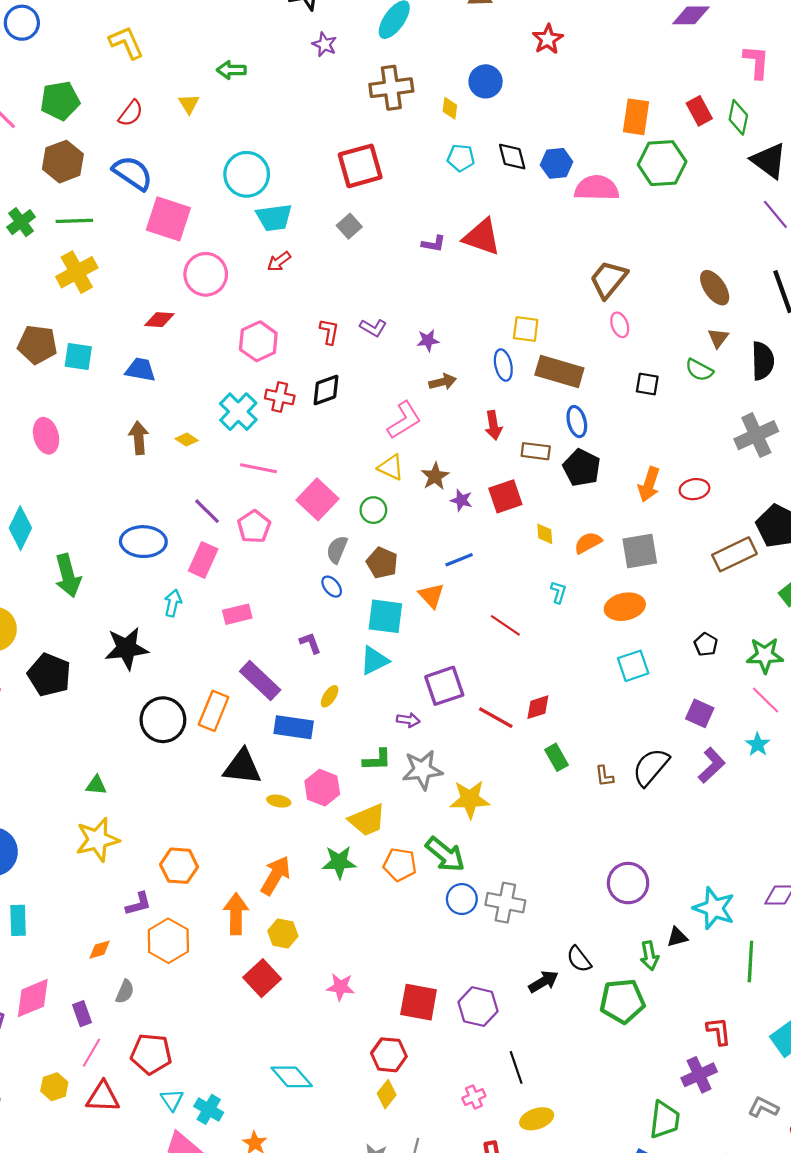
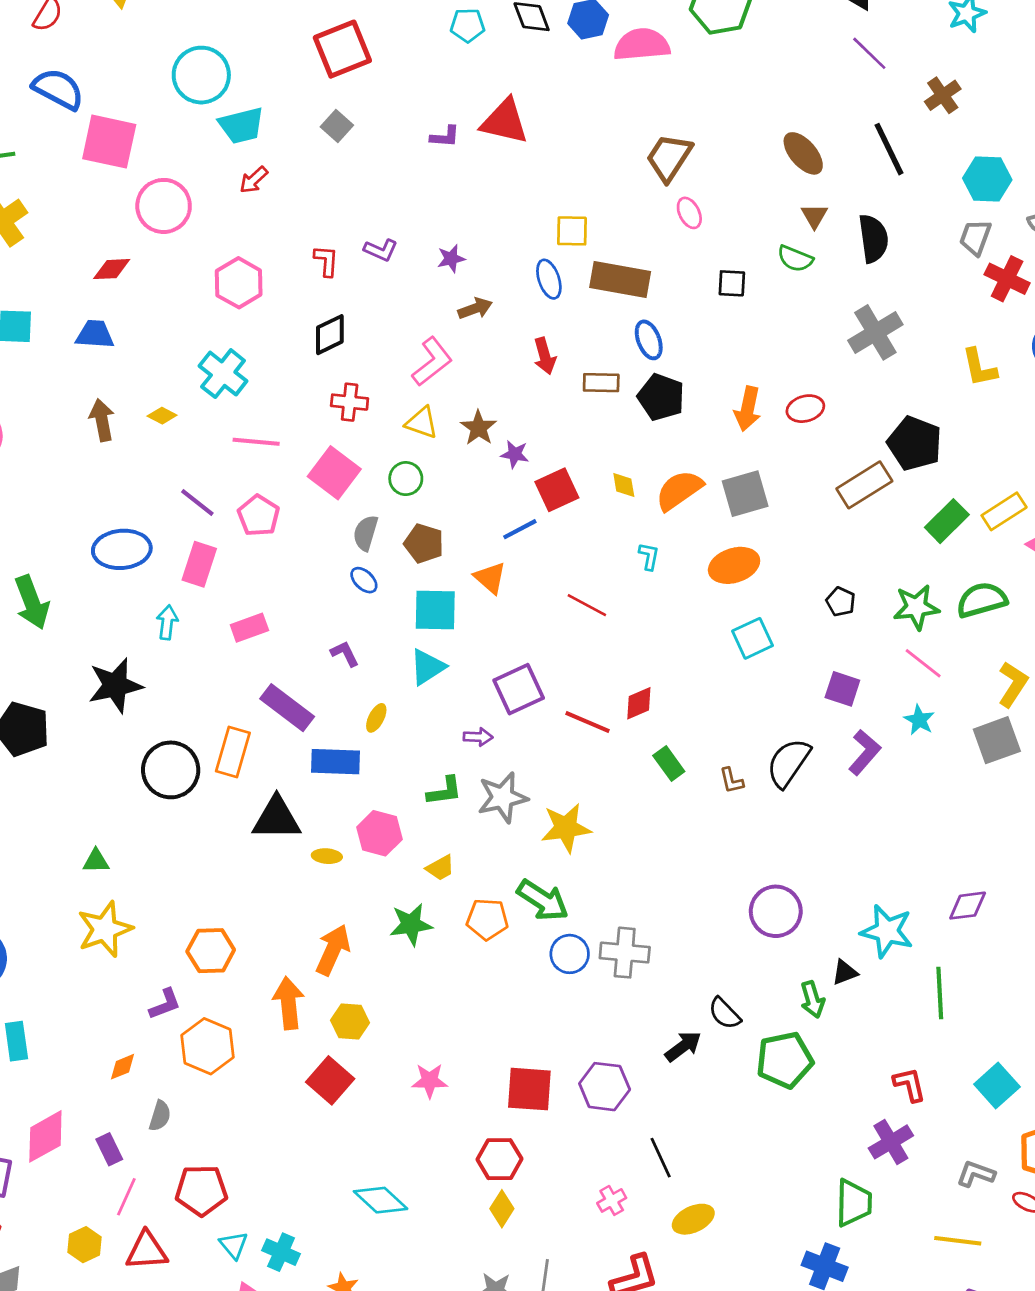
red cross: (280, 397) -> (350, 402), moved
red square: (505, 496) -> (557, 490), moved
orange semicircle: (588, 543) -> (679, 490), size x1.4
yellow trapezoid: (367, 820) -> (440, 868), size x0.6

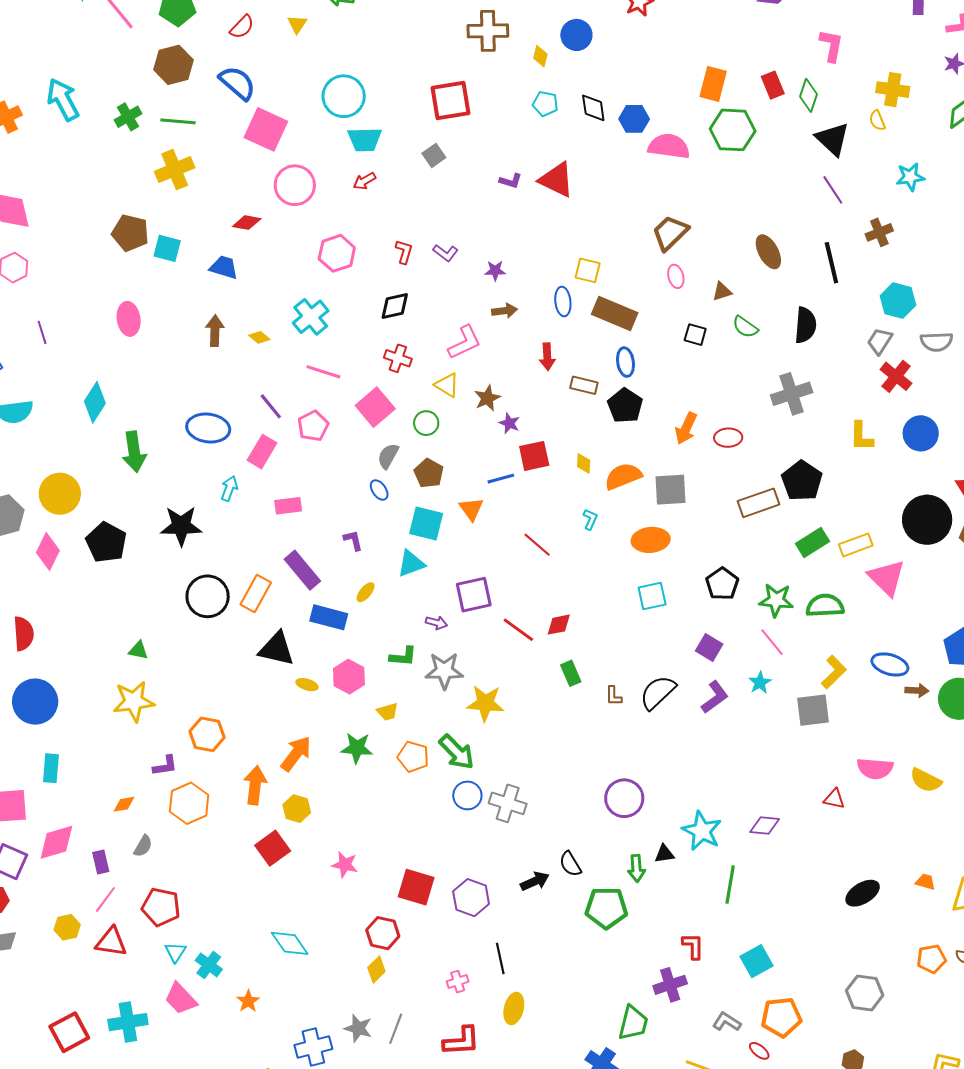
brown triangle: (814, 216) -> (722, 291), moved, turned 30
black pentagon: (841, 602) -> (722, 584), size x1.5
yellow ellipse: (693, 1219) -> (514, 1009), turned -64

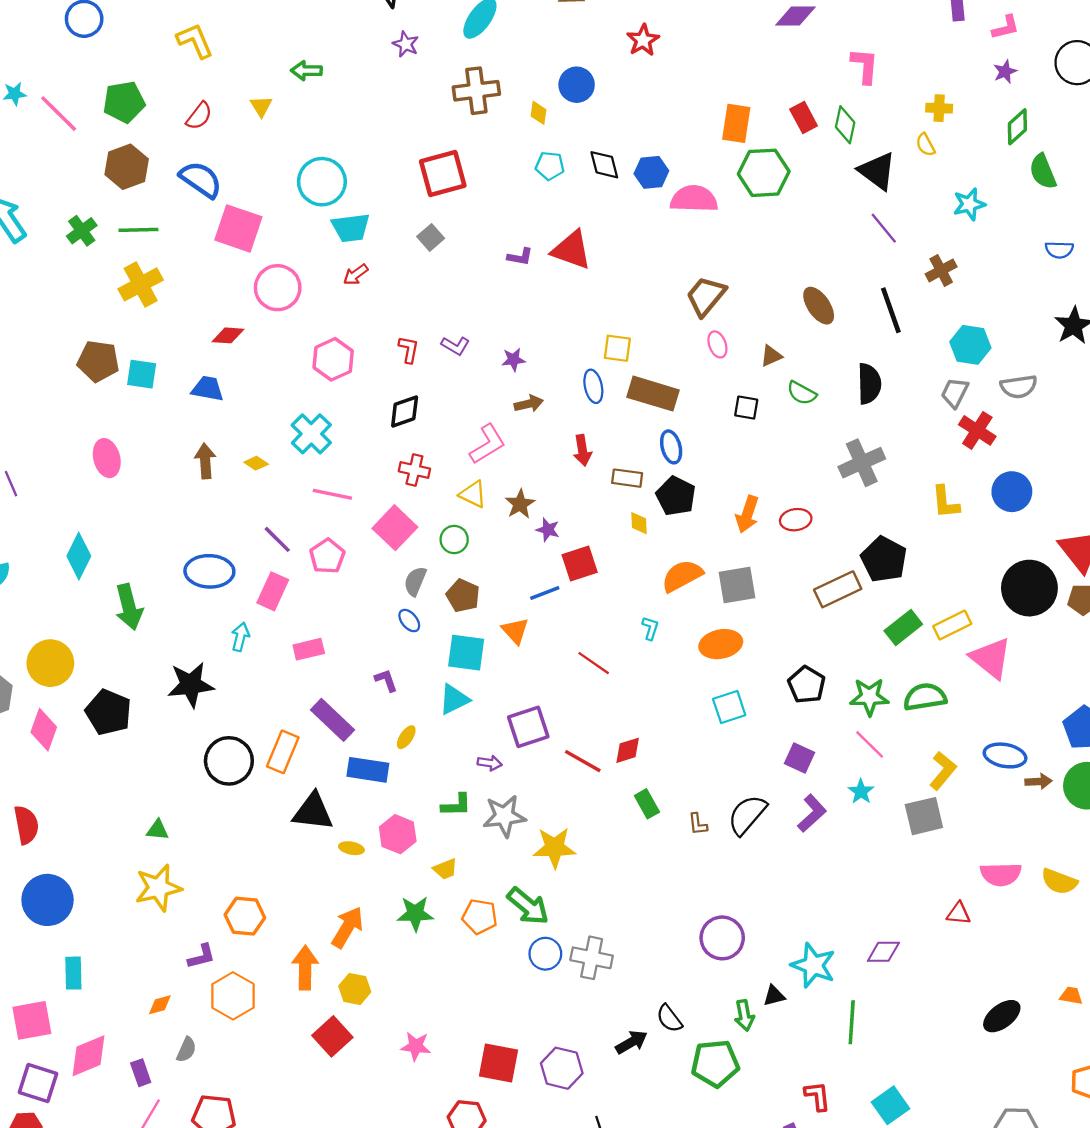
yellow cross: (893, 90) -> (939, 108), size x0.7
yellow diamond: (584, 463) -> (639, 523), moved

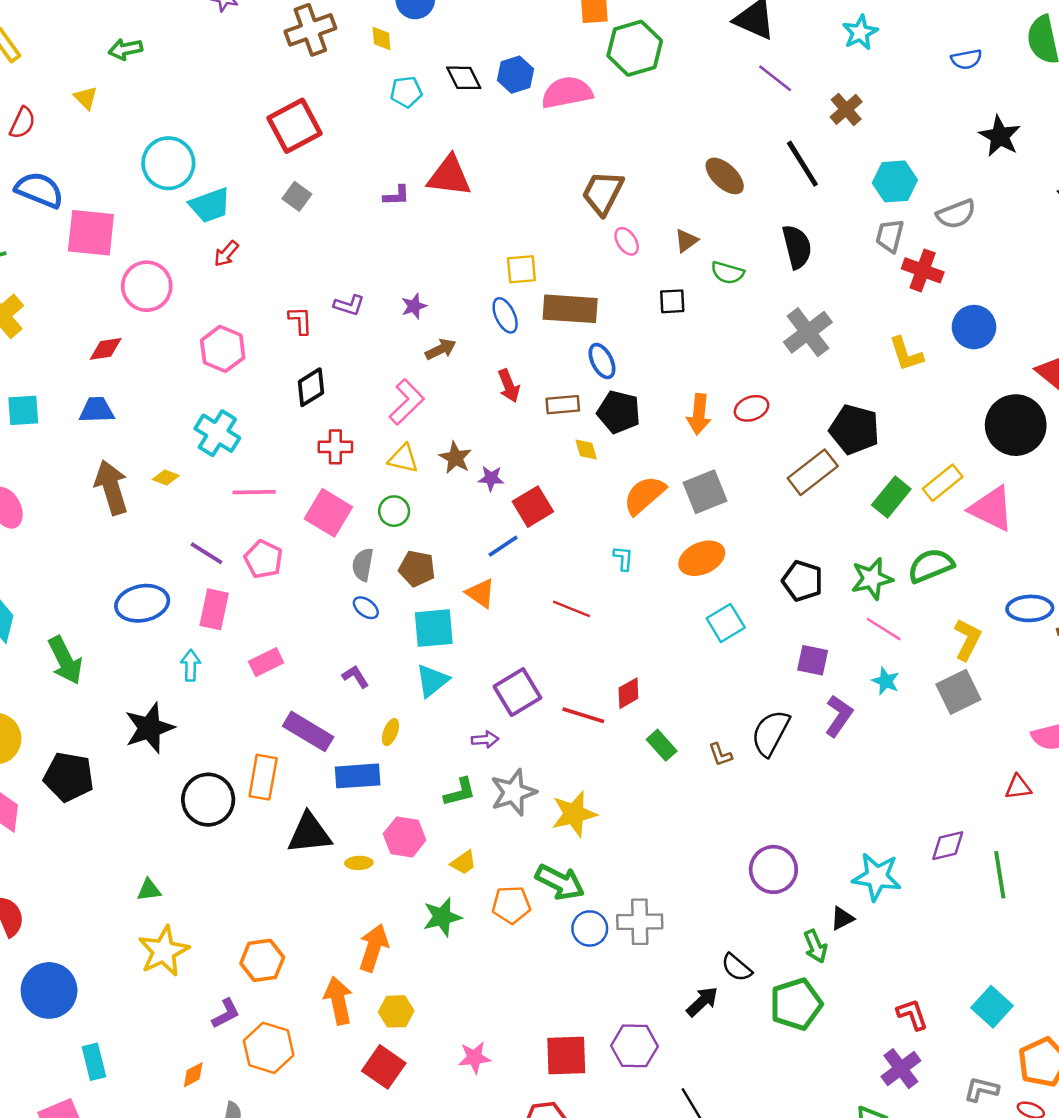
brown arrow: (205, 461) -> (111, 487), size x1.4
green line: (852, 1022) -> (1000, 875), moved

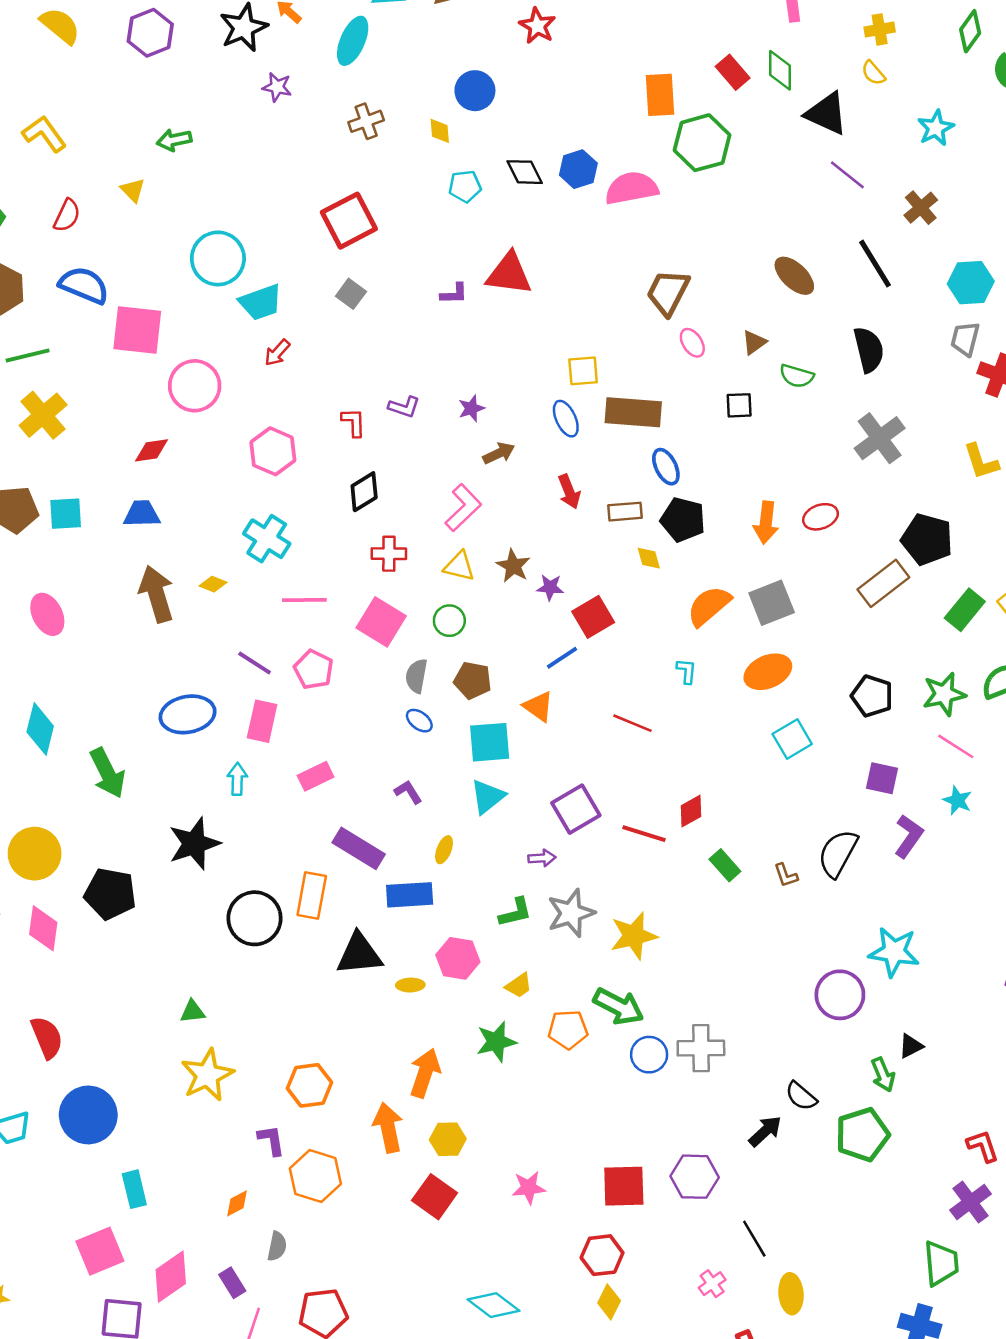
brown cross: (310, 30) -> (366, 121), size x0.7
cyan star: (877, 877) -> (894, 952), moved
purple L-shape: (226, 1014) -> (271, 1140), turned -72

